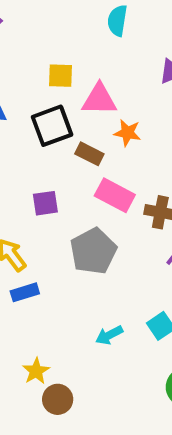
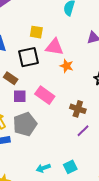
brown rectangle: (89, 154) -> (11, 78), moved
pink rectangle: (115, 195) -> (45, 95), moved
gray pentagon: (93, 251) -> (25, 124), moved

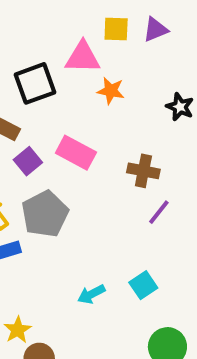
yellow square: (36, 32) -> (116, 29), moved
purple square: (20, 96) -> (28, 161), turned -32

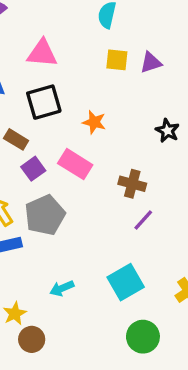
pink triangle: (83, 57) -> (42, 53), moved
orange star: (111, 91) -> (94, 122), moved
cyan square: (143, 285) -> (126, 282), size x1.5
cyan arrow: (91, 294) -> (62, 288), moved

